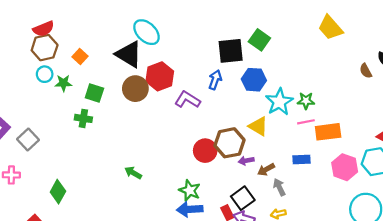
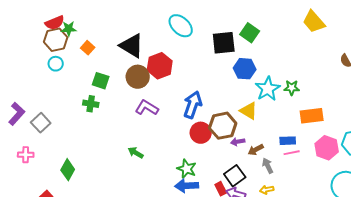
cyan ellipse: (146, 32) -> (181, 26), moved
blue arrow: (215, 80) -> (193, 105), moved, size x1.5
green star: (63, 83) -> (69, 29), moved
purple L-shape: (187, 100) -> (147, 108), moved
pink line: (306, 122) -> (292, 153), moved

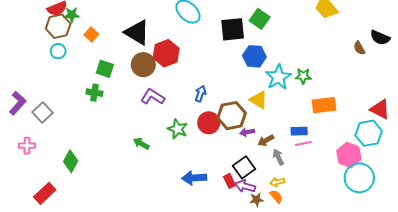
blue arrow: (193, 105) -> (200, 94), size x0.6
pink hexagon: (327, 148) -> (349, 155), moved
green star: (187, 169) -> (178, 129), moved

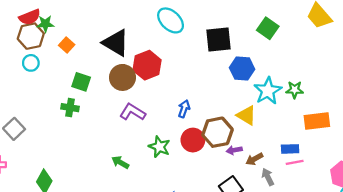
green square: (260, 19) -> (268, 28), moved

